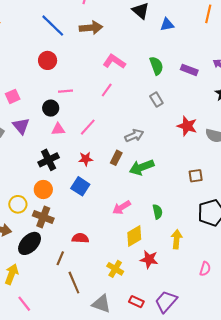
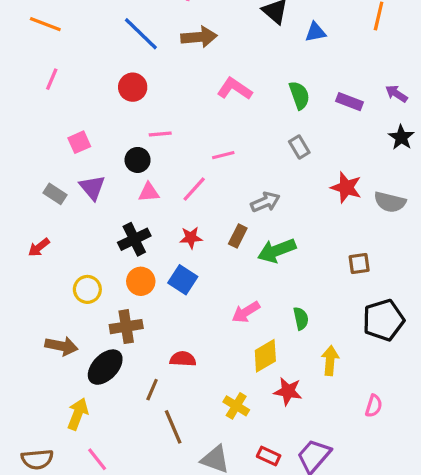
pink line: (107, 90) -> (223, 155), moved, turned 40
orange circle: (43, 189) -> (141, 281), moved
yellow circle: (18, 204) -> (87, 289), moved
brown cross: (43, 217) -> (126, 327), turned -30

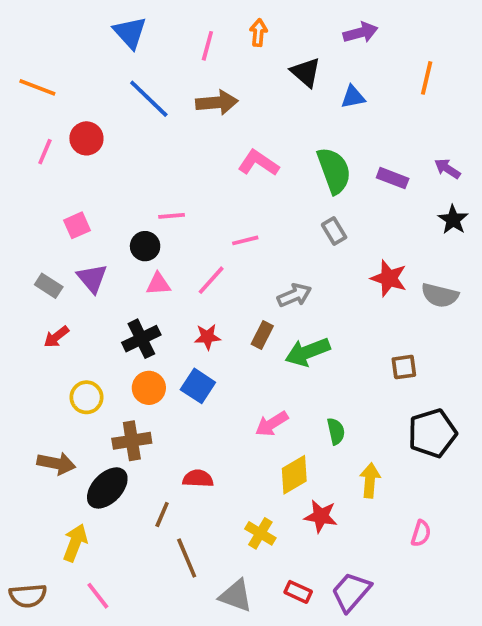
red circle: (133, 87) -> (86, 138), moved
green semicircle: (299, 95) -> (334, 171), size x1.4
red arrow: (39, 247) -> (56, 337), moved

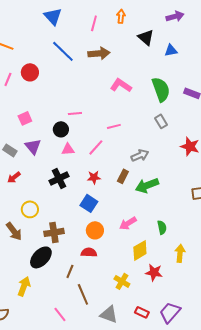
orange circle: (149, 388) -> (95, 230), moved
brown arrow: (56, 463) -> (14, 231), moved, turned 42
pink line: (98, 596) -> (60, 314), moved

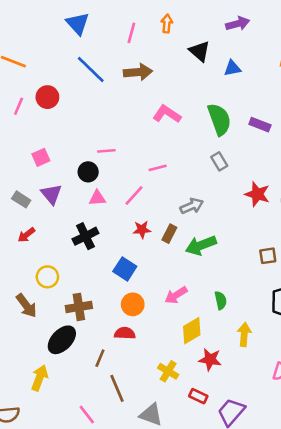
red star: (94, 177) -> (142, 230), moved
red rectangle: (142, 312) -> (198, 396), moved

